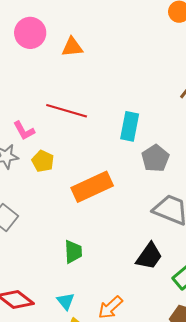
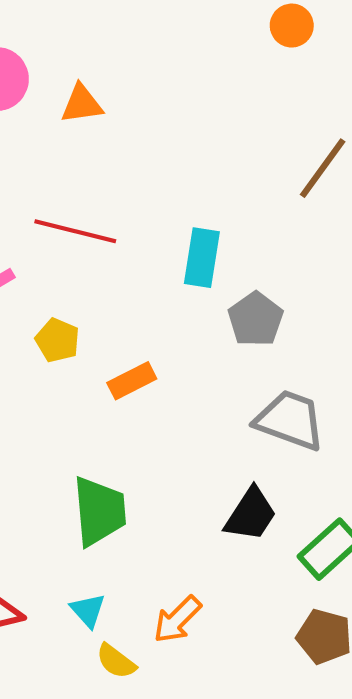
yellow pentagon: (43, 161) -> (57, 340), moved
orange rectangle: (92, 187) -> (132, 381), size x0.6
green trapezoid: (73, 252) -> (99, 511), size x1.5

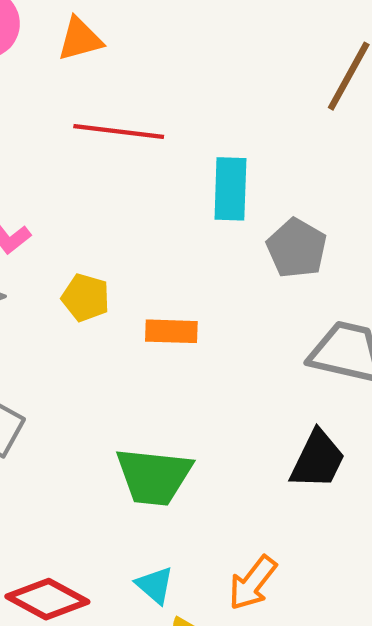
red line: (75, 231) -> (119, 131), moved
orange rectangle: (132, 381) -> (171, 331), turned 36
green trapezoid: (99, 511) -> (154, 476), turned 108

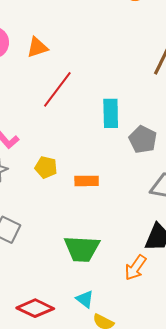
red line: (119, 131) -> (57, 89), turned -57
orange arrow: (253, 583) -> (135, 268), moved

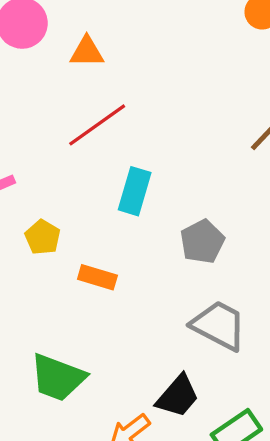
cyan rectangle: (111, 113) -> (135, 191), moved

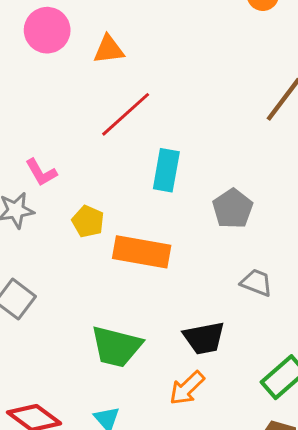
orange rectangle: (97, 277) -> (142, 252), size x1.6
gray trapezoid: (219, 325) -> (256, 283), size x0.6
black trapezoid: (178, 396) -> (204, 338), moved, turned 45

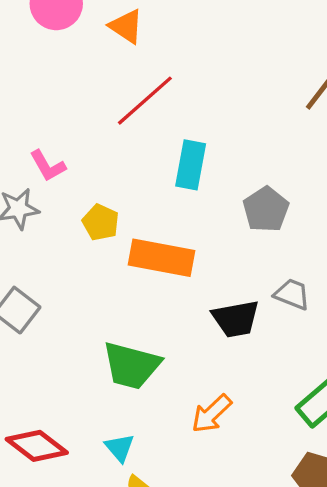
orange triangle: (109, 49) -> (126, 26), turned 40
black trapezoid: (204, 338) -> (236, 319), moved

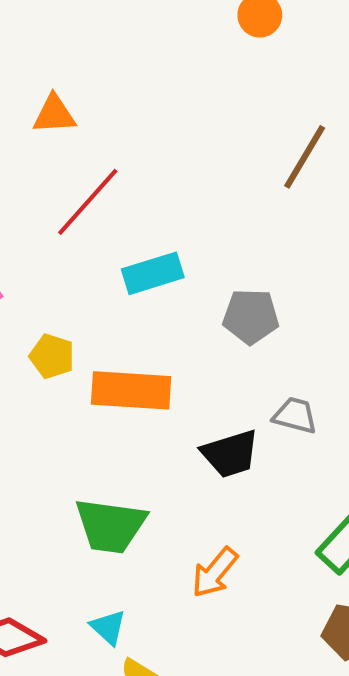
orange triangle: (126, 26) -> (54, 114), turned -30
cyan rectangle: (191, 165) -> (153, 273), turned 69
gray pentagon: (266, 209) -> (251, 316), turned -30

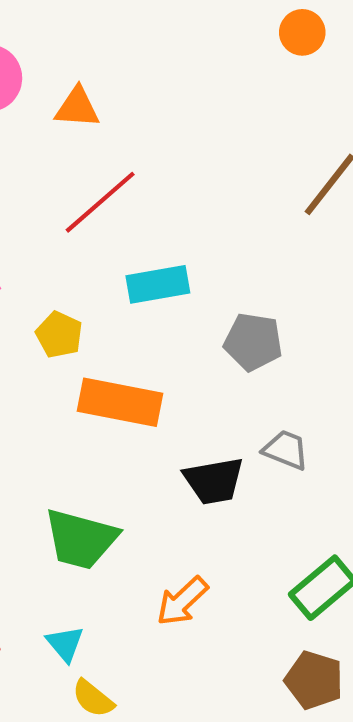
yellow pentagon: (52, 356) -> (59, 335), moved

